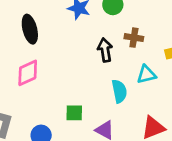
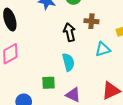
cyan semicircle: (119, 91) -> (68, 62), moved

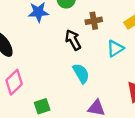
green square: (49, 83) -> (42, 106), moved

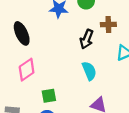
black arrow: (73, 40) -> (87, 39), turned -138

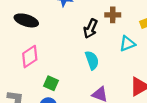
black ellipse: (22, 33) -> (26, 20), turned -50
green square: (49, 96) -> (51, 83), turned 32

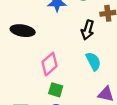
pink diamond: (30, 57) -> (49, 64), moved

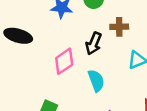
pink diamond: (49, 64) -> (64, 61), moved

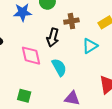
pink diamond: (64, 61) -> (31, 56), turned -60

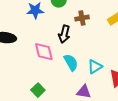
cyan triangle: (90, 46) -> (95, 67), moved
green square: (24, 96) -> (38, 90), turned 32

